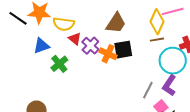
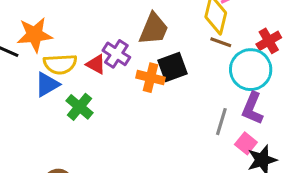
yellow semicircle: (64, 24) -> (60, 64), moved
brown line: (157, 40) -> (221, 42), turned 40
purple cross: (90, 46) -> (116, 54), moved

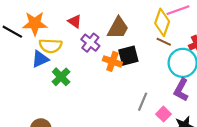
red triangle: (96, 64) -> (75, 21), moved
gray line: (221, 122) -> (143, 102), moved
pink square: (246, 143) -> (163, 114), moved

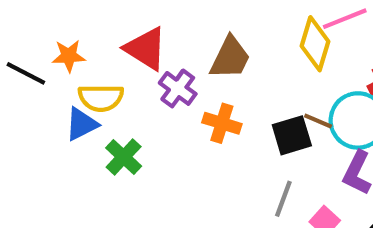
red triangle: (75, 21) -> (146, 49), size x1.6
orange star: (35, 24) -> (69, 56), size x0.7
brown line: (164, 42) -> (318, 121), moved
black square: (128, 56) -> (292, 135), moved

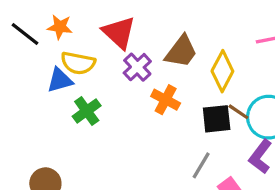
yellow diamond: (315, 44) -> (222, 71), moved

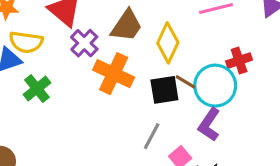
orange cross: (166, 100) -> (114, 74), size x1.4

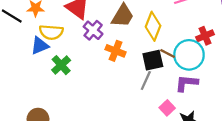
orange cross: (114, 74) -> (116, 51), size x0.7
purple L-shape: (209, 125) -> (186, 83), turned 65
gray line: (152, 136) -> (146, 80), moved

